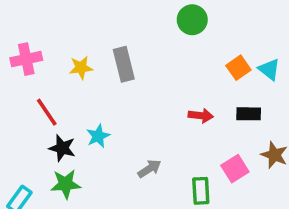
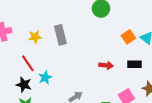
red line: (47, 112) -> (28, 63), moved

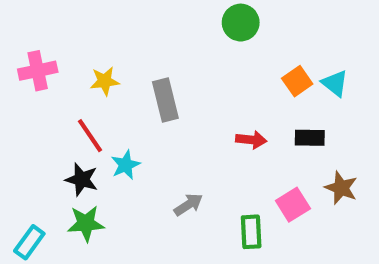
gray rectangle: (60, 35) -> (165, 100), moved

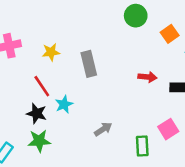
orange square: (297, 81) -> (170, 34), moved
red arrow: (251, 140) -> (147, 77), moved

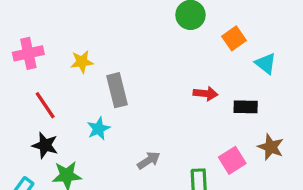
gray rectangle: (89, 64) -> (117, 90), moved
red line: (42, 86) -> (45, 105), moved
black star: (37, 113) -> (45, 145), moved

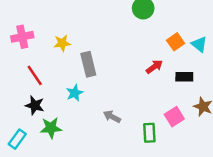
orange square: (234, 38) -> (176, 42), moved
red arrow: (206, 93) -> (154, 67), turned -42
gray arrow: (149, 160) -> (112, 117), turned -119

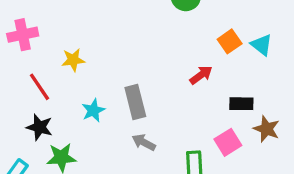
yellow star: (62, 43) -> (73, 60), moved
gray rectangle: (88, 64) -> (135, 102), moved
black rectangle: (184, 77) -> (241, 104), moved

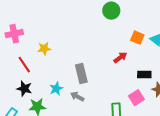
orange square: (230, 41) -> (137, 38), turned -32
cyan star: (93, 110) -> (56, 89), moved
gray arrow: (144, 142) -> (77, 97), moved

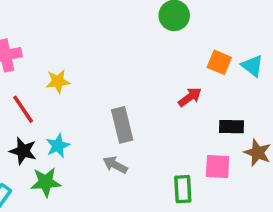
cyan star: (56, 89) -> (58, 146), moved
pink square: (136, 98) -> (218, 167), turned 35

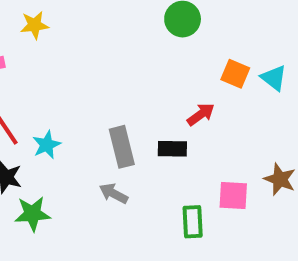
yellow star: (58, 81) -> (34, 25), moved
black rectangle: (231, 127) -> (172, 149), moved
cyan star: (58, 146) -> (47, 145), moved

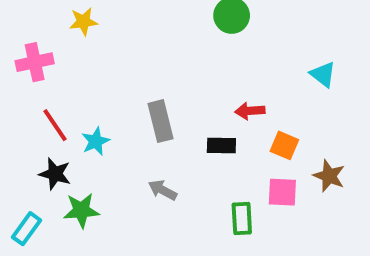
orange square: (235, 74) -> (284, 145), moved
red arrow: (201, 114) -> (250, 111), turned -148
gray rectangle: (122, 147) -> (161, 121), moved

